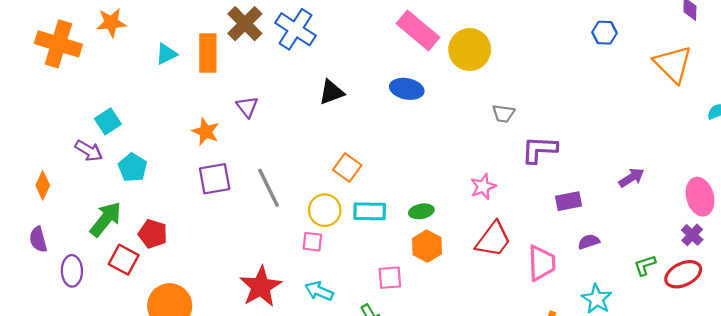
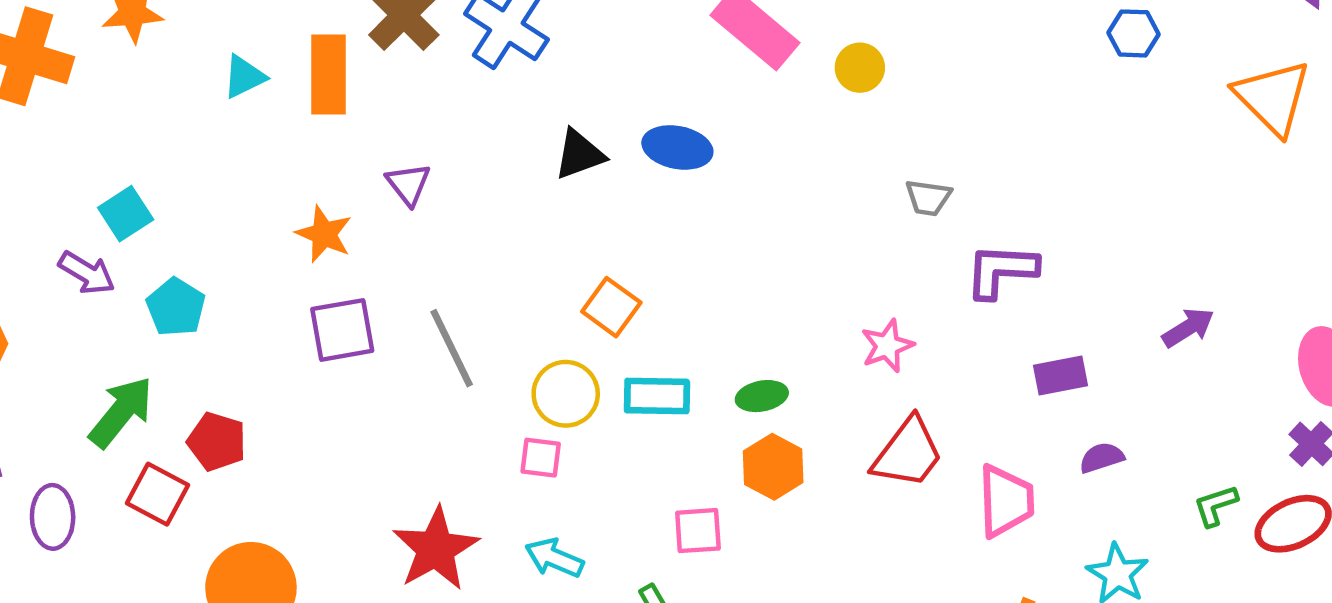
yellow circle: (470, 50) -> (860, 68), size x0.6
blue ellipse: (407, 89) -> (677, 147), moved

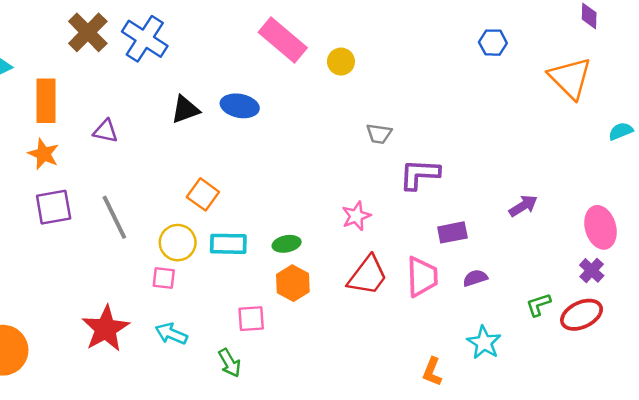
orange rectangle: (329, 75) -> (46, 101), moved
purple triangle: (408, 184) -> (106, 131), moved, turned -40
pink trapezoid: (1006, 501) -> (422, 277), moved

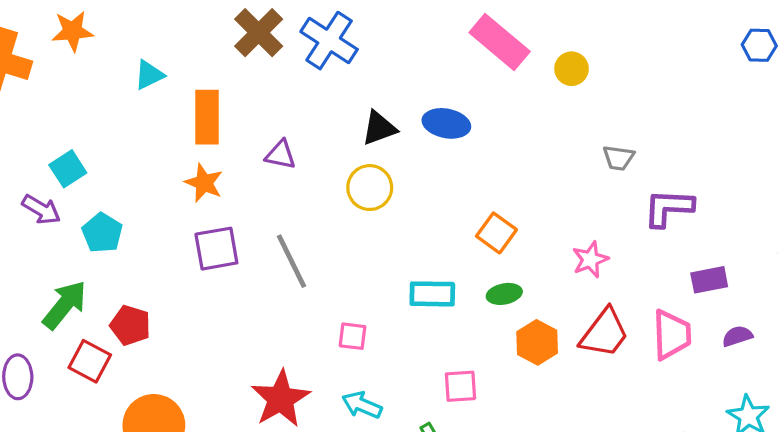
orange square: (203, 194) -> (496, 233), moved
yellow circle: (178, 243) -> (370, 188), moved
orange hexagon: (293, 283) -> (537, 342), moved

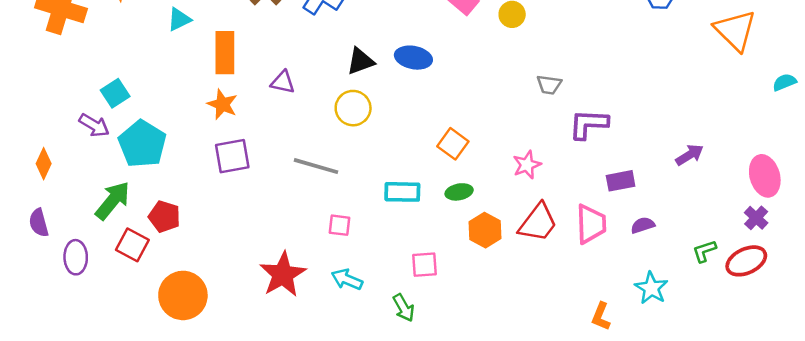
cyan pentagon: (102, 233) -> (142, 144), size x1.5
gray line: (292, 261) -> (316, 166), moved, turned -48

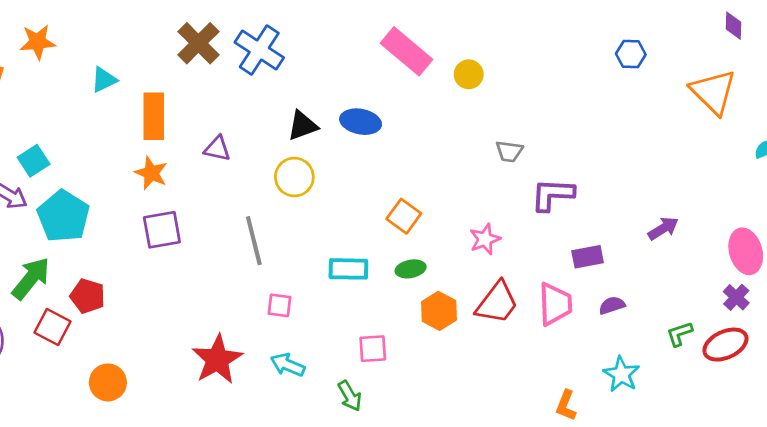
gray line: (316, 166) -> (254, 241), turned 60
orange circle: (183, 295) -> (108, 382), size x0.7

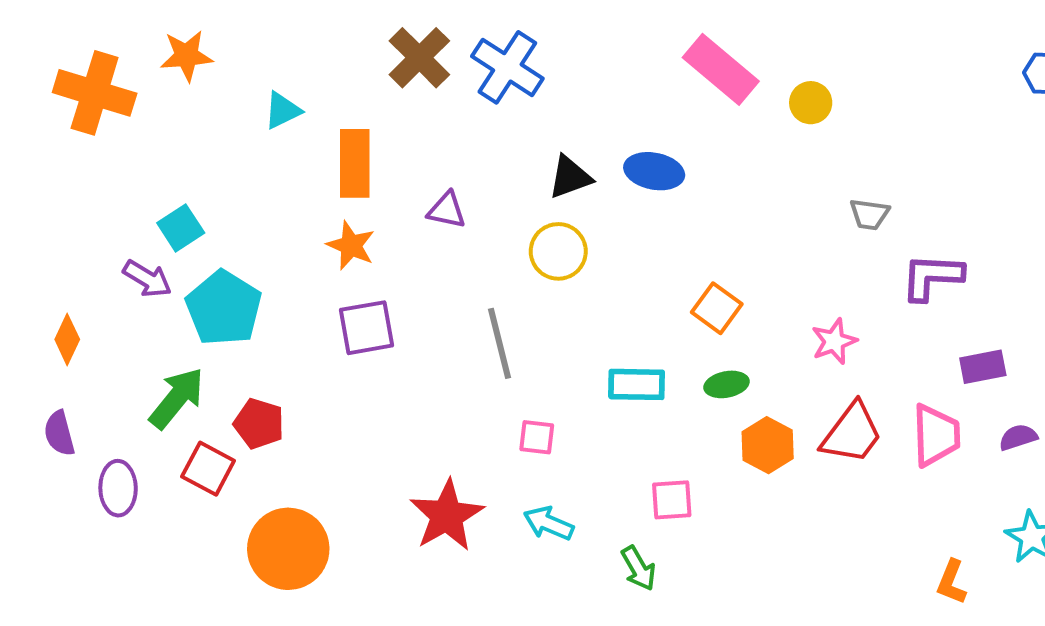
orange circle: (108, 382) -> (288, 549), size x1.5

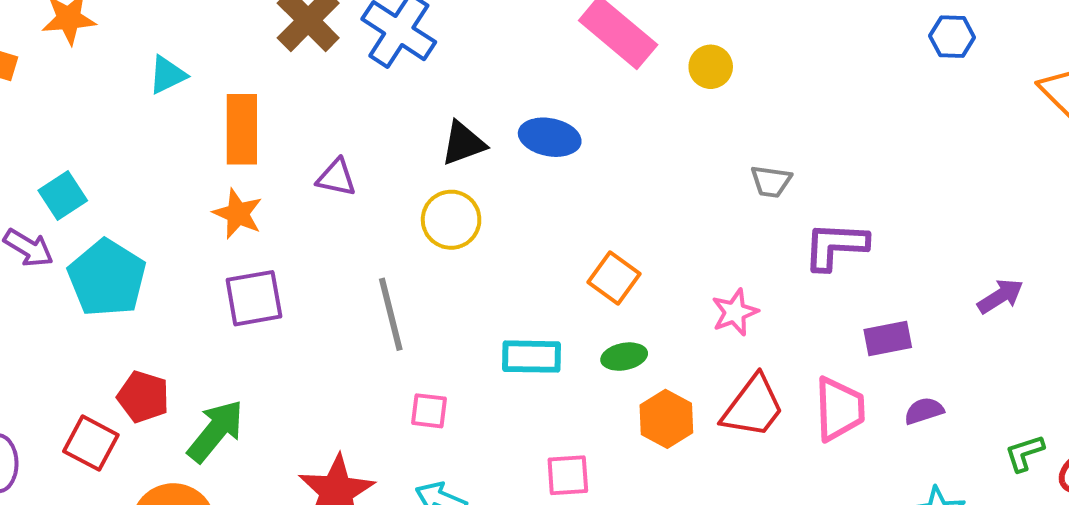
green arrow: (177, 398) -> (216, 431), moved

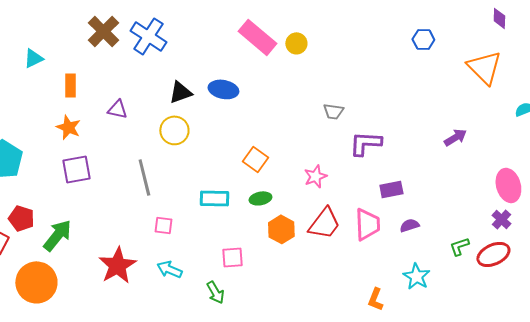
yellow circle: (711, 67) -> (296, 43), moved
orange rectangle: (242, 129) -> (70, 85), size x0.7
purple arrow: (1000, 296) -> (455, 137), moved

